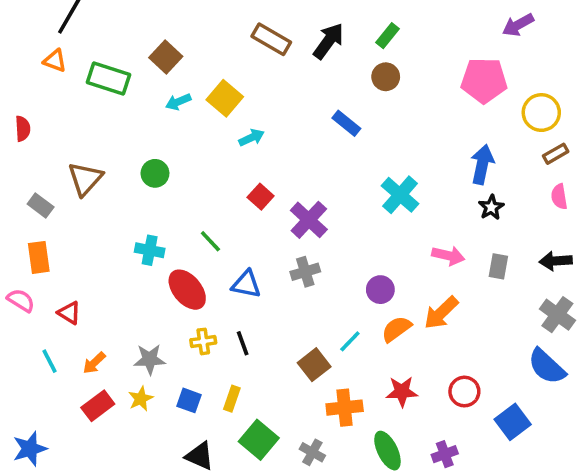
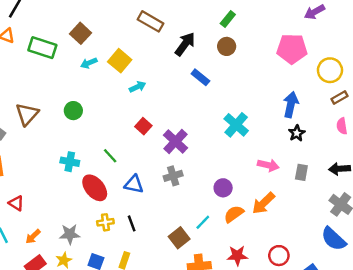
black arrow: (328, 41) -> (185, 44), moved

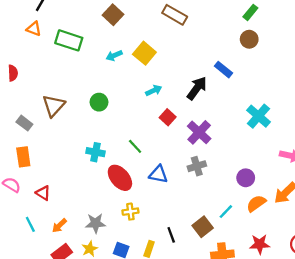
brown square: (80, 33) -> (113, 15), moved
black arrow: (185, 44) -> (197, 88), moved
cyan arrow: (137, 87) -> (154, 90), moved
black line: (132, 223) -> (171, 235), moved

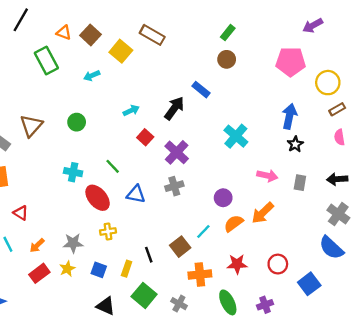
orange triangle: (34, 29) -> (64, 33), moved
green rectangle: (69, 40) -> (46, 60), turned 44
yellow square: (144, 53) -> (121, 51), moved

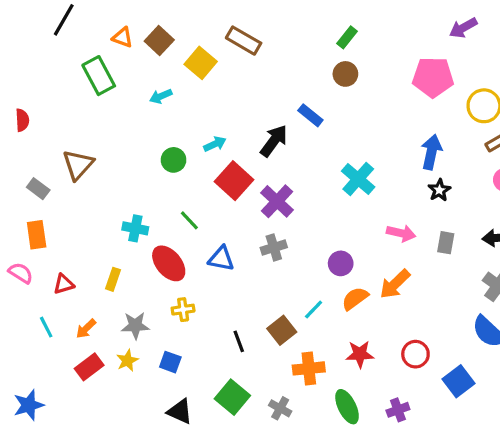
green circle: (77, 122) -> (174, 160), moved
red square: (145, 137) -> (234, 181), size x1.6
red triangle: (21, 213) -> (64, 284), turned -49
yellow rectangle: (127, 269) -> (113, 279), moved

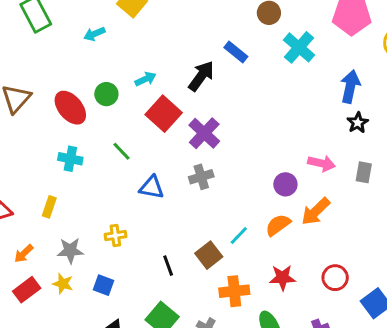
cyan cross: (358, 179) -> (299, 47), moved
red ellipse: (169, 263) -> (70, 108), moved
purple circle: (341, 263) -> (285, 184), moved
yellow star: (127, 361) -> (63, 284), turned -30

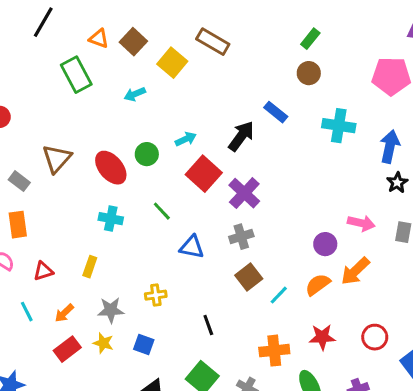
cyan cross: (299, 47) -> (339, 126), moved, turned -32
brown square: (209, 255) -> (249, 277), moved

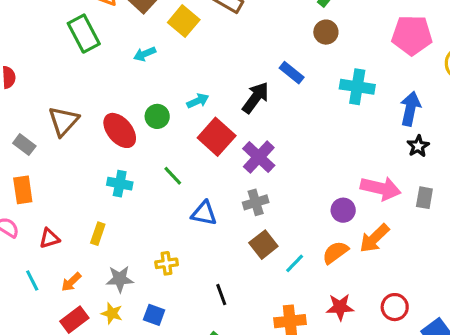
pink arrow: (361, 223) -> (381, 188), size x1.4

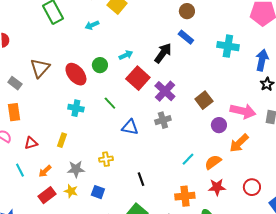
brown circle: (326, 32) -> (187, 11), moved
brown square: (263, 245) -> (204, 100), moved
orange semicircle: (335, 252) -> (213, 162), moved

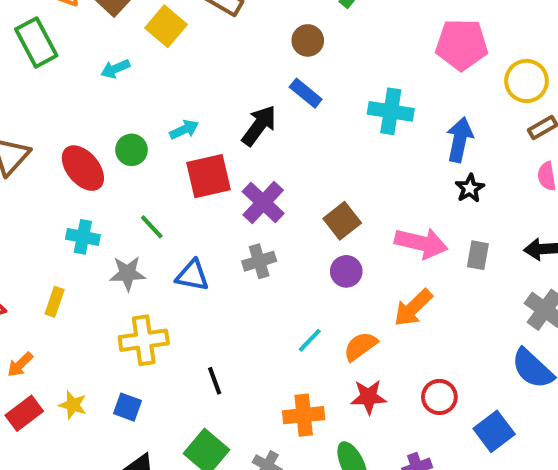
red square: (138, 78) -> (208, 176), turned 35
purple circle: (219, 125) -> (346, 271), moved
yellow cross: (106, 159) -> (144, 340), size x1.6
gray star: (76, 169) -> (127, 273), moved

